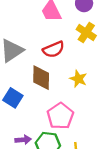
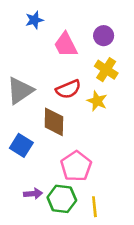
yellow star: (78, 79) -> (97, 101), moved

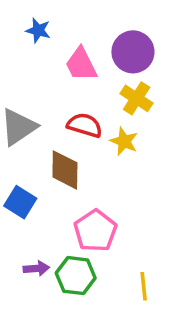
blue star: (34, 20) -> (38, 30), turned 30
purple circle: (104, 36) -> (133, 52), size x1.5
red semicircle: (68, 89) -> (85, 125), turned -140
yellow line: (94, 207) -> (144, 286), moved

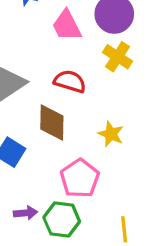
yellow star: (124, 141) -> (111, 134), moved

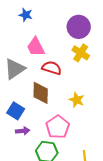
pink trapezoid: (67, 26) -> (36, 47), moved
purple arrow: (25, 213) -> (23, 131), moved

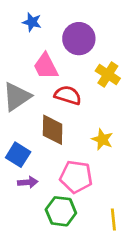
purple circle: (79, 27) -> (79, 39), moved
pink pentagon: (58, 127) -> (76, 177), turned -30

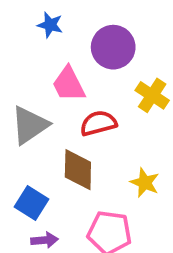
red semicircle: (68, 95) -> (98, 123), turned -32

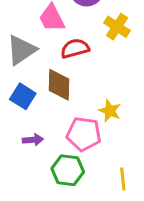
yellow star: (145, 183) -> (110, 111), moved
blue square: (32, 203) -> (23, 96), moved

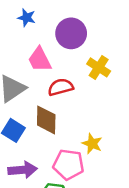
purple arrow: (33, 140) -> (23, 170), size x1.5

